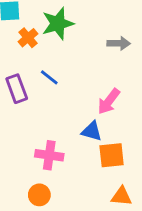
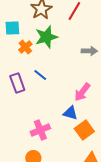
pink cross: (49, 155) -> (40, 130), turned -30
orange square: (112, 155) -> (84, 130), turned -30

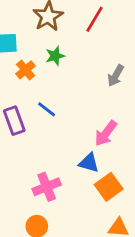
green star: (46, 37) -> (55, 56), size x0.6
gray arrow: (89, 51) -> (116, 76), turned 119

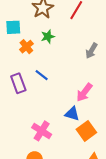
pink cross: (47, 187) -> (42, 131), turned -36

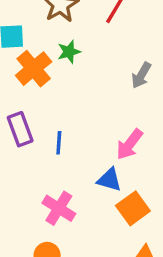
orange cross: (26, 47) -> (34, 69), size x1.5
blue line: (42, 75) -> (59, 143), moved, turned 56

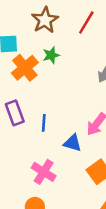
blue triangle: (109, 180) -> (73, 143), moved

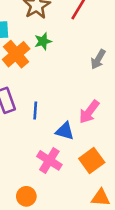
pink cross: (44, 172) -> (49, 160), moved

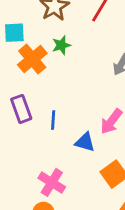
pink cross: (49, 160) -> (52, 182), moved

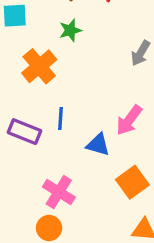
orange cross: (32, 59) -> (39, 66), moved
purple rectangle: (21, 109) -> (25, 132), moved, turned -48

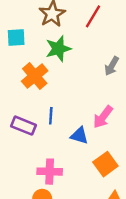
green star: (70, 30) -> (58, 49), size x1.5
pink cross: (59, 192) -> (50, 172), turned -30

